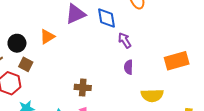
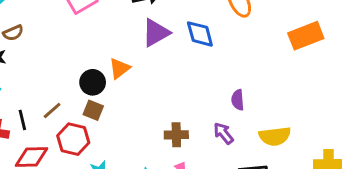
purple arrow: (125, 40) -> (223, 133), moved
black circle: (17, 43) -> (93, 82), moved
orange rectangle: (177, 61) -> (306, 36), moved

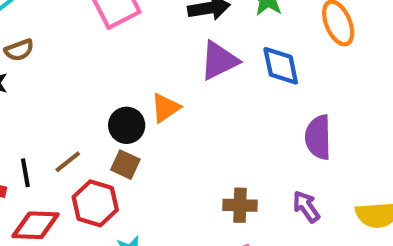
purple semicircle: (238, 100) -> (318, 137), moved, size x1.5

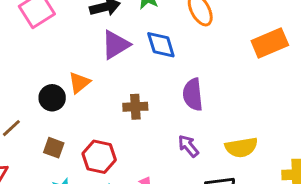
brown square: (125, 165) -> (54, 148), moved
red hexagon: (95, 203) -> (99, 157), moved
brown cross: (240, 205) -> (135, 107), moved

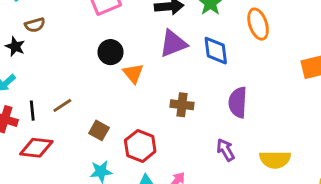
orange triangle: (79, 83) -> (133, 73), turned -40
black circle: (52, 98) -> (111, 52), moved

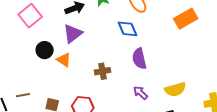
purple triangle: (173, 44) -> (73, 34), moved
blue diamond: (216, 51) -> (128, 29), moved
brown line: (62, 105) -> (23, 95), turned 40

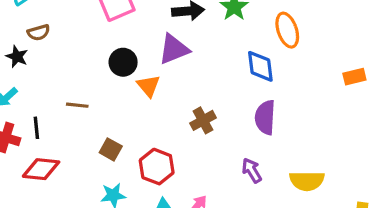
orange rectangle: (186, 19) -> (354, 77), size x0.6
brown cross: (103, 71) -> (203, 120), turned -35
brown line: (23, 95) -> (77, 105), moved

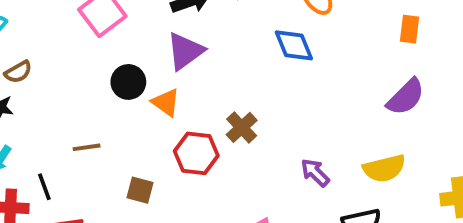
orange rectangle: (354, 77) -> (410, 29), turned -55
purple semicircle: (265, 117) -> (406, 97), moved, turned -124
red hexagon: (157, 167) -> (196, 153), moved

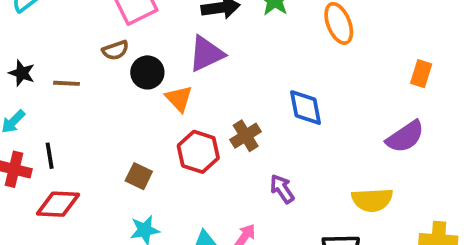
blue diamond: (294, 45) -> (305, 108), moved
brown semicircle: (18, 72) -> (115, 50), moved
brown line: (87, 147) -> (66, 83), moved
purple arrow: (315, 173) -> (282, 189), moved

